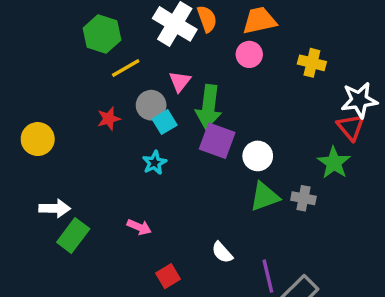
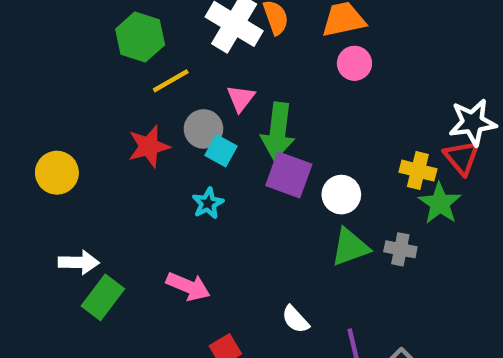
pink circle: (249, 54) -> (354, 63), moved
yellow cross: (312, 63) -> (418, 171), moved
red star: (109, 119) -> (149, 146), size x1.4
cyan square: (165, 122) -> (221, 151), turned -30
pink arrow: (139, 227) -> (188, 286), size x1.4

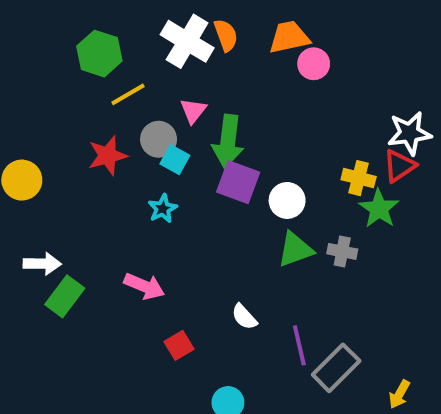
pink circle: (354, 63) -> (314, 64), moved
red triangle: (462, 157) -> (399, 166), turned 36

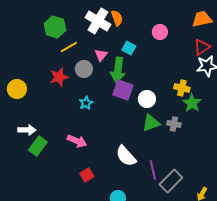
orange trapezoid: (289, 37) -> (202, 19), moved
cyan square: (175, 160) -> (129, 48), moved
red triangle: (399, 166) -> (202, 47), moved
white semicircle: (244, 317) -> (126, 156), size x1.6
red square: (179, 345) -> (87, 175), moved

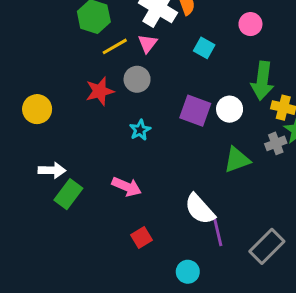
pink triangle: (101, 55) -> (147, 43), moved
green arrow: (118, 70) -> (262, 81), moved
white circle: (147, 99) -> (230, 109), moved
gray cross: (174, 124) -> (276, 143), moved, turned -32
purple line: (153, 170) -> (218, 231), moved

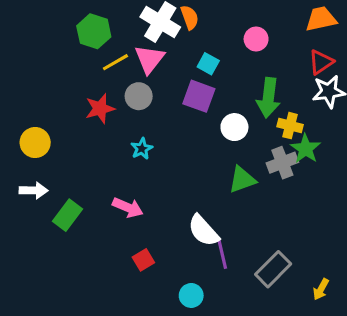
pink triangle: (147, 43) -> (149, 59), size x1.5
yellow circle: (37, 109) -> (35, 143), moved
purple square: (195, 111) -> (199, 96), moved
gray cross: (276, 143) -> (282, 163), size x1.4
white arrow: (52, 170) -> (34, 190), moved

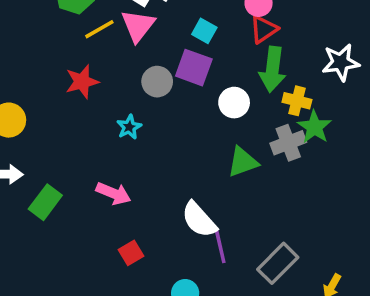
red triangle: (321, 62) -> (264, 29), moved
gray circle: (139, 96) -> (157, 82), moved

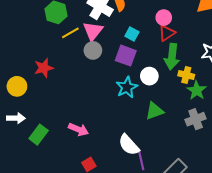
red star: (82, 82) -> (44, 68), moved
gray circle: (157, 82) -> (93, 50), moved
cyan star: (129, 127) -> (127, 87), moved, size x1.5
gray cross: (288, 143) -> (196, 119), moved

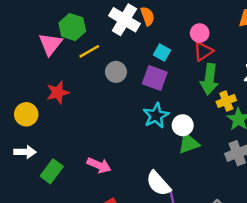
pink triangle: (93, 31) -> (50, 44), moved
yellow cross: (186, 75) -> (226, 101), turned -35
white circle: (149, 76) -> (183, 125), moved

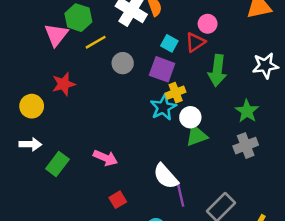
red triangle: (203, 51) -> (195, 42), moved
yellow cross: (226, 101) -> (176, 93), moved

